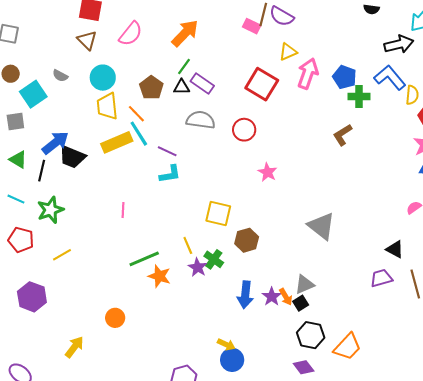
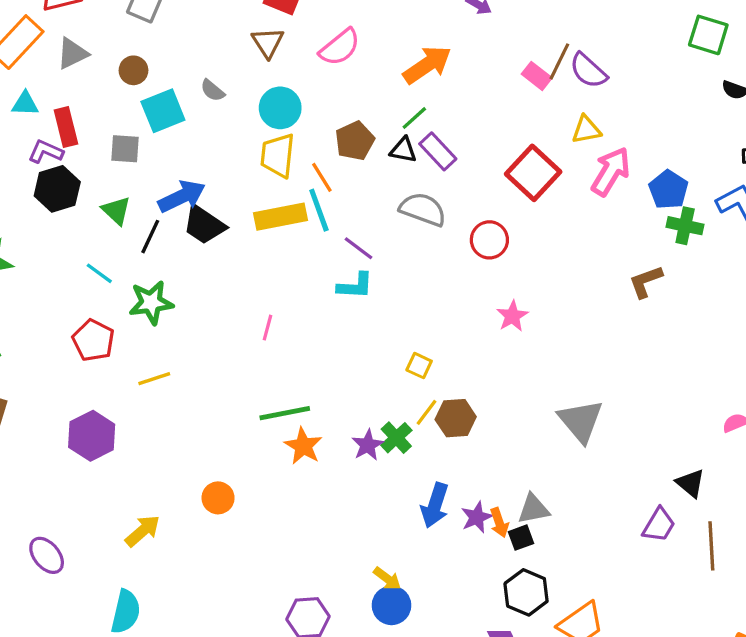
yellow square: (218, 213) -> (419, 366), size x0.6
yellow line: (188, 245) -> (427, 412), moved, turned 48
purple trapezoid: (381, 278) -> (659, 525), turned 125

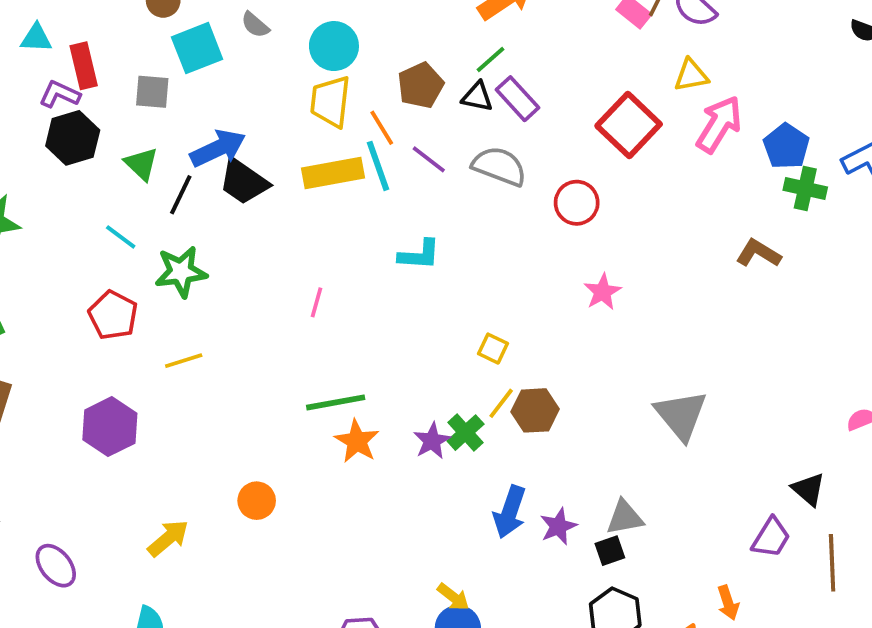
purple line: (358, 248) -> (429, 159), moved
brown L-shape: (646, 282) -> (758, 253), turned 51
orange arrow: (499, 522) -> (728, 603), moved

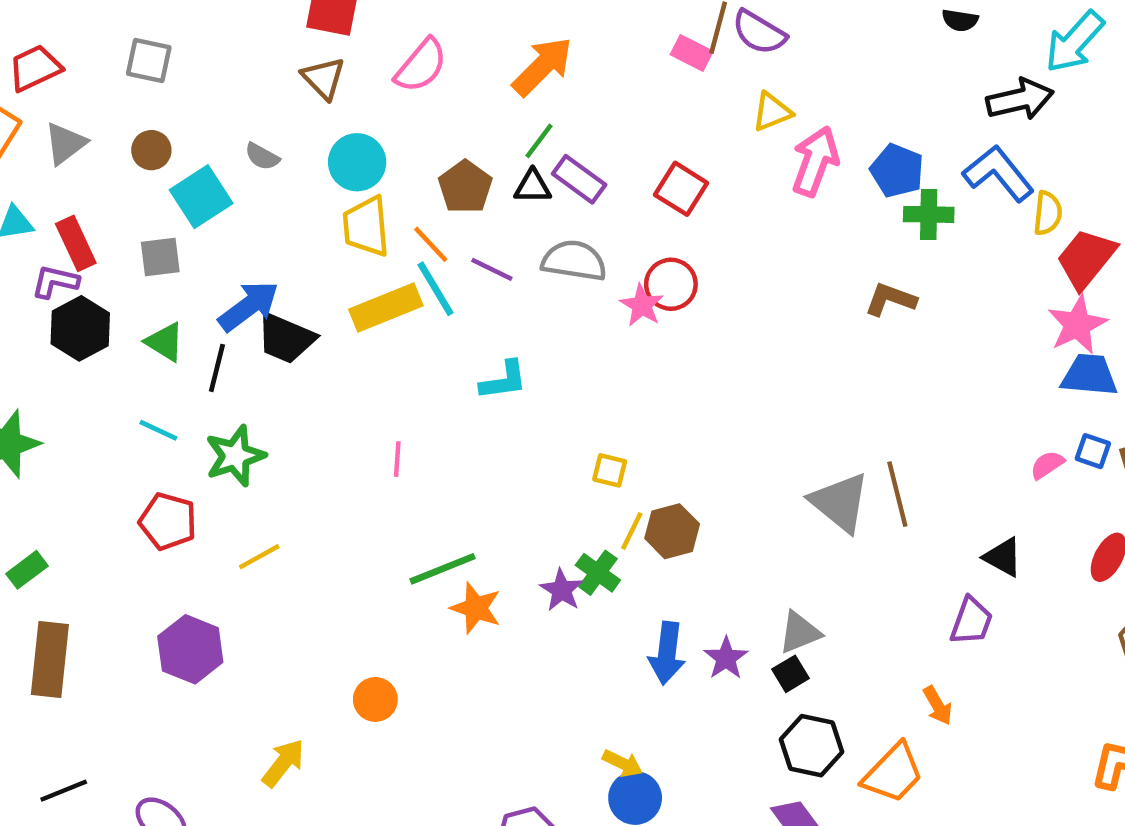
red square: (629, 125) -> (681, 189), moved, size x0.7
pink star: (603, 292) -> (642, 305), moved
brown line: (832, 563) -> (897, 494), moved

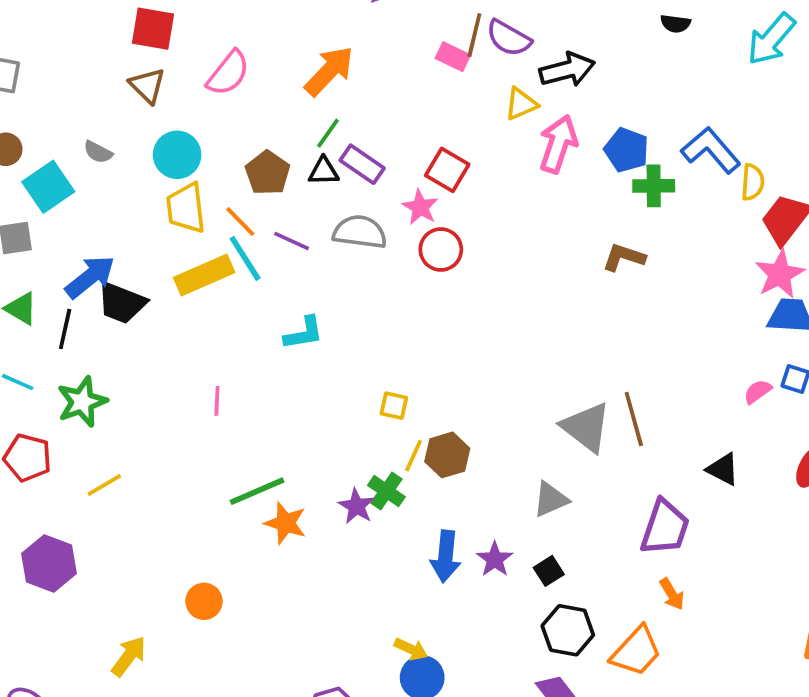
black arrow: (1020, 99) -> (567, 70), moved
pink star: (642, 305) -> (420, 207), moved
purple trapezoid: (971, 621) -> (665, 527), moved, size x1.4
gray triangle: (800, 632) -> (551, 499), moved

